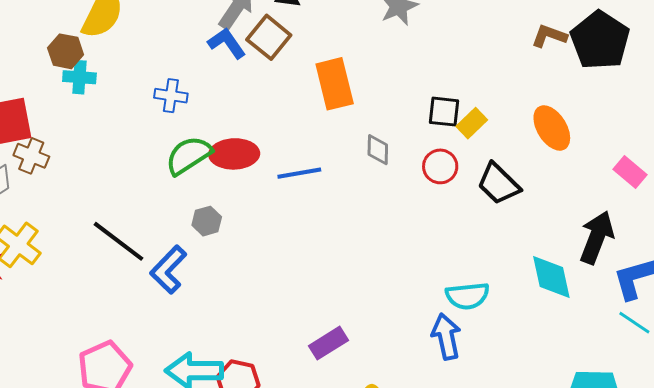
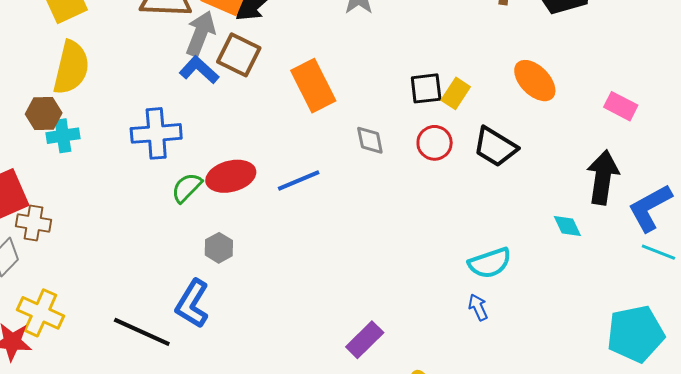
blue cross: (171, 96) -> (156, 133), size x1.5
green semicircle: (189, 155) -> (187, 188), size x0.7
black line: (118, 241) -> (142, 332), moved
cyan diamond: (551, 277) -> (567, 226), size x0.6
blue arrow: (446, 337) -> (478, 307), size x0.6

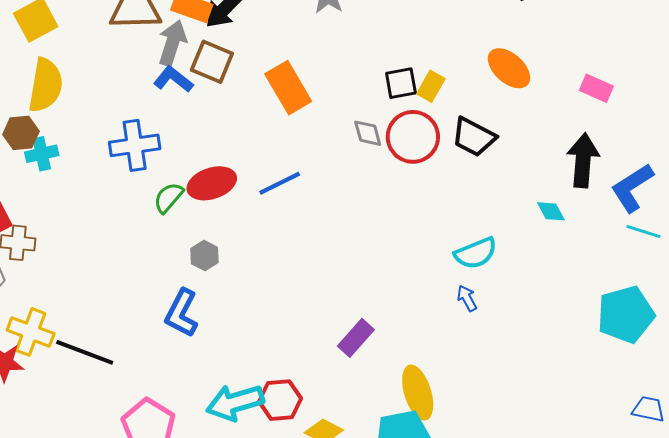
gray diamond: (370, 140) -> (368, 133), moved
red circle: (435, 143) -> (413, 137), size x1.5
black line: (142, 332) -> (85, 352), moved

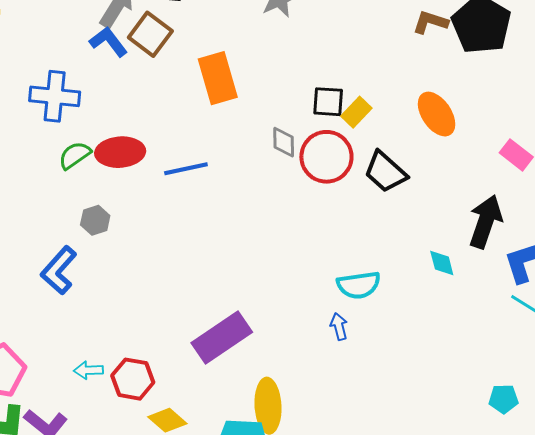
cyan pentagon: (626, 314) -> (503, 399), moved, size x0.5
purple rectangle: (356, 338) -> (222, 337), size x1.5
cyan arrow: (235, 403) -> (88, 370), size x0.5

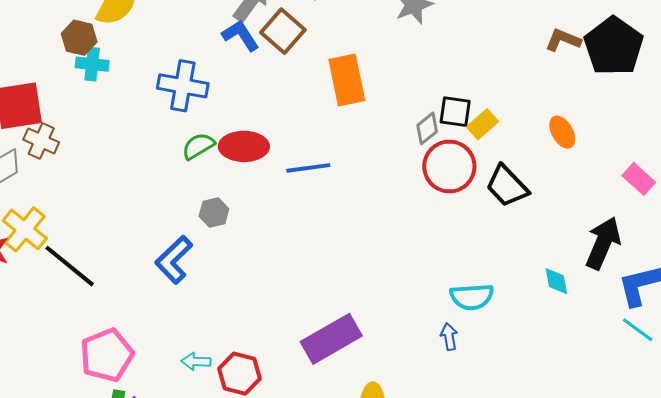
orange ellipse: (437, 114) -> (562, 132), size x0.7
gray diamond: (284, 142) -> (427, 128), moved, turned 48

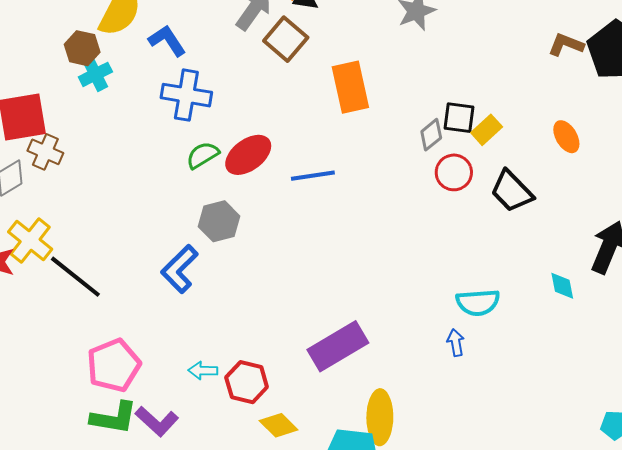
blue L-shape: (241, 35) -> (167, 41), moved
cyan cross: (92, 64) -> (95, 74), turned -32
red ellipse: (244, 146) -> (248, 155), turned -36
red circle: (449, 167) -> (454, 172), size x0.7
gray hexagon: (214, 212) -> (219, 221), size x1.4

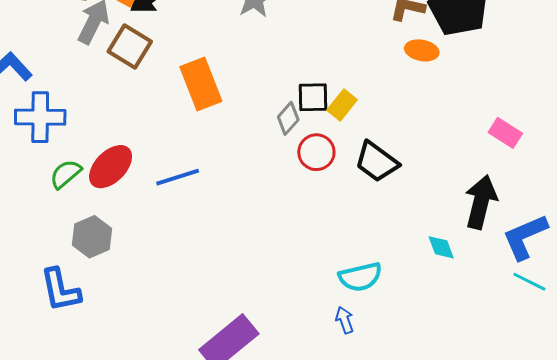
orange ellipse: (566, 137) -> (422, 50), moved, turned -40
blue L-shape: (180, 269) -> (60, 290), turned -48

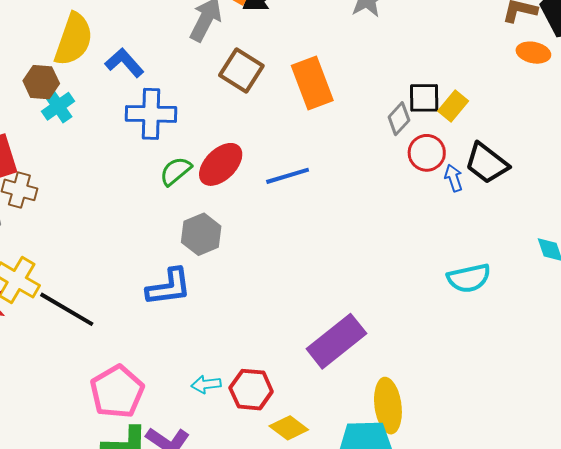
brown square: (130, 46) -> (241, 71), moved
blue L-shape: (60, 290) -> (169, 287), turned -87
blue arrow: (345, 320) -> (454, 178), moved

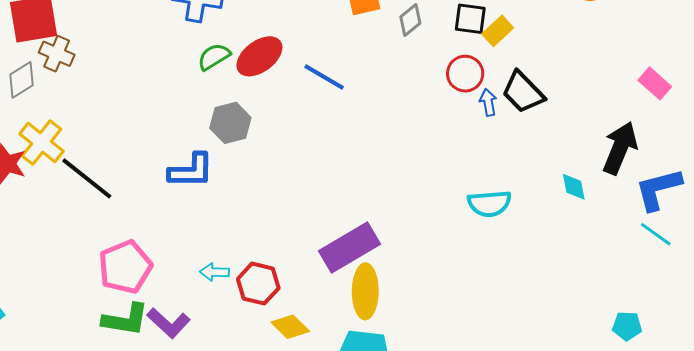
gray diamond: (399, 119) -> (410, 20), moved
blue line: (288, 176) -> (324, 77), turned 39
yellow ellipse: (388, 406) -> (365, 291), moved

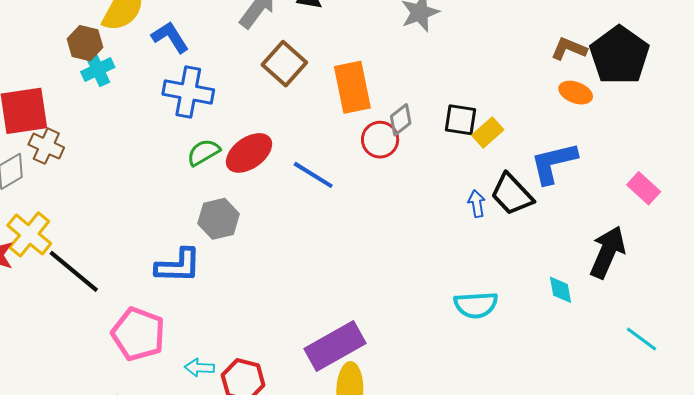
red circle: (465, 74) -> (380, 140), moved
blue L-shape: (658, 189) -> (554, 163), moved
pink pentagon: (125, 267) -> (138, 334), moved, turned -30

